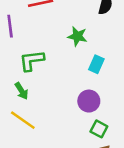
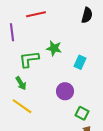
green star: (77, 36) -> (54, 48), moved
purple circle: (89, 101) -> (65, 91), moved

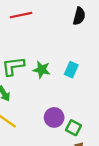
green star: (54, 48) -> (42, 70), moved
purple circle: (65, 91) -> (54, 117), moved

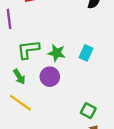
purple circle: (54, 117) -> (50, 77), moved

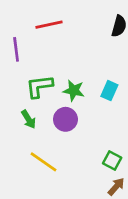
yellow line: (20, 103) -> (44, 162), moved

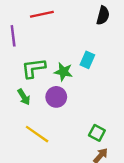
cyan rectangle: (109, 91) -> (87, 60), moved

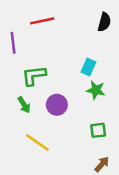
green star: (63, 72) -> (96, 90), moved
green square: (97, 133) -> (98, 130), moved, turned -35

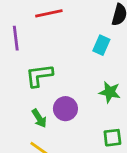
cyan rectangle: (88, 67) -> (101, 45), moved
green arrow: (24, 105) -> (39, 118), moved

